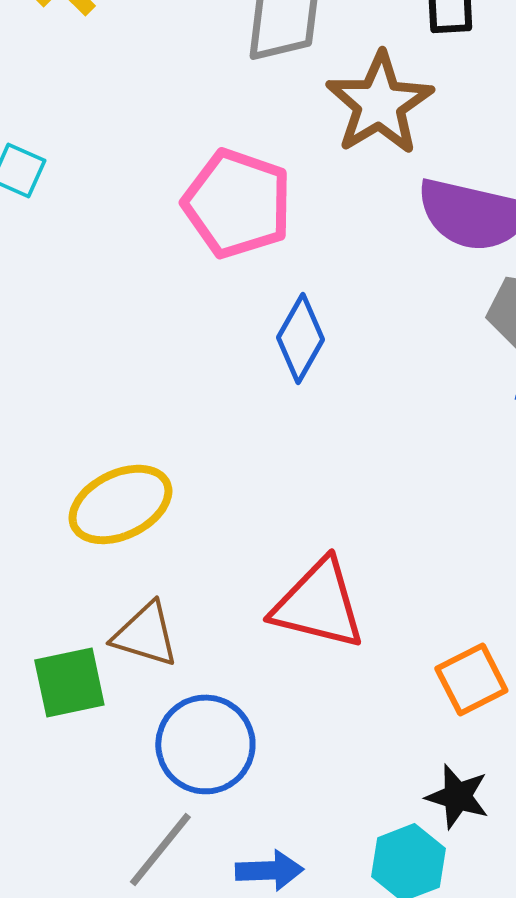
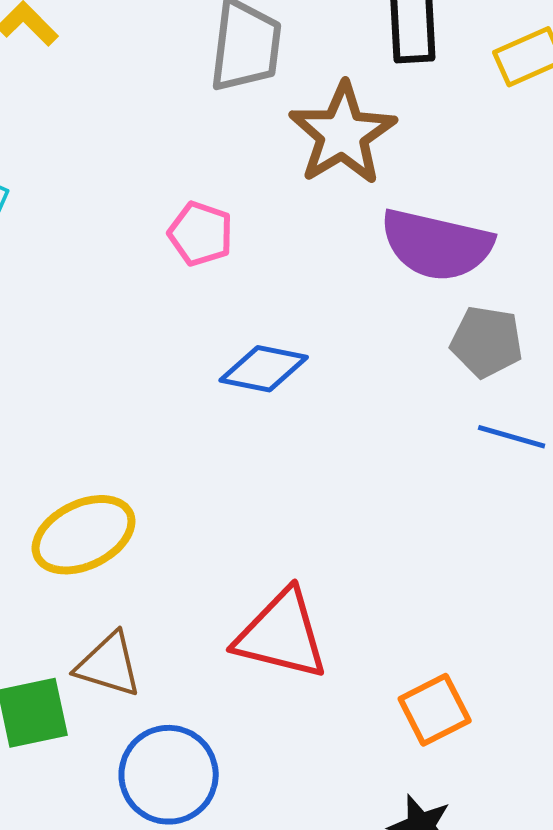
pink pentagon: (237, 203) -> (201, 234), size x0.6
blue diamond: (300, 338) -> (264, 369), turned 72

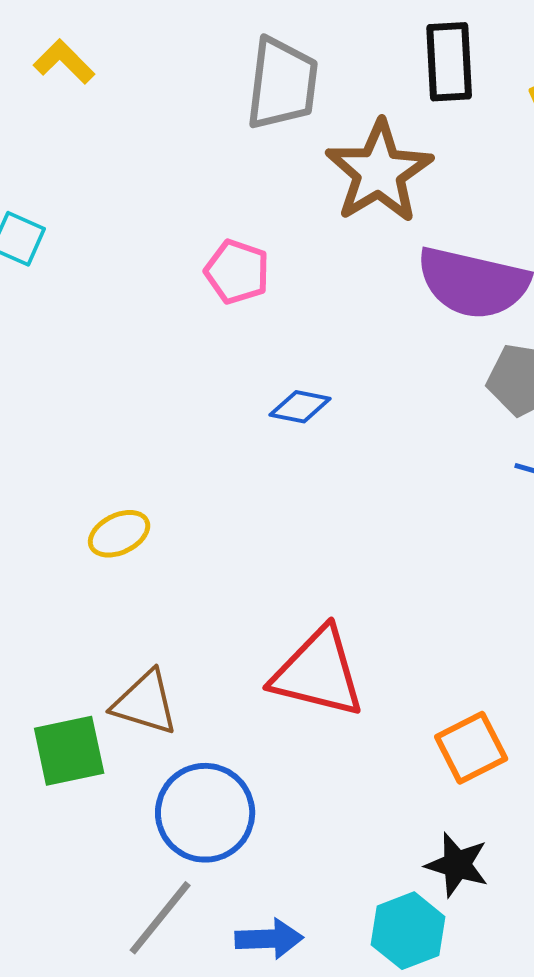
blue diamond: (264, 369) -> (300, 407), size x0.7
yellow ellipse: (84, 535) -> (119, 534), moved, size x0.6

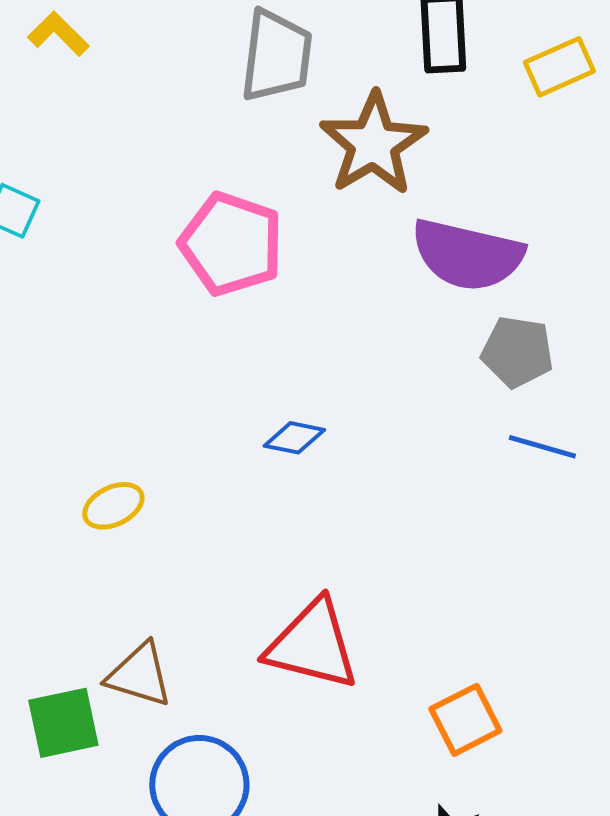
pink pentagon: (237, 272) -> (231, 244), size x1.6
blue diamond: (300, 407) -> (294, 438), moved

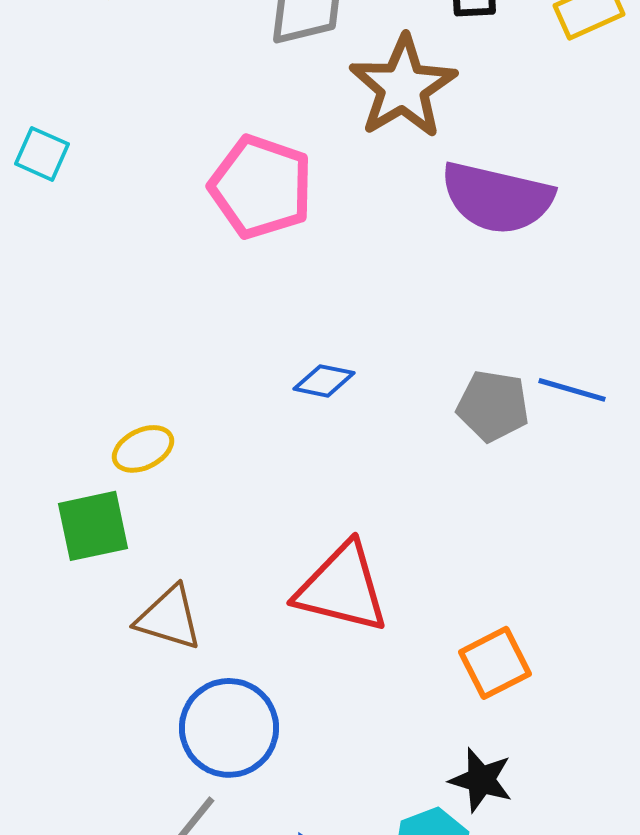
gray pentagon: (517, 352) -> (493, 406), moved
green square: (63, 723) -> (93, 526), moved

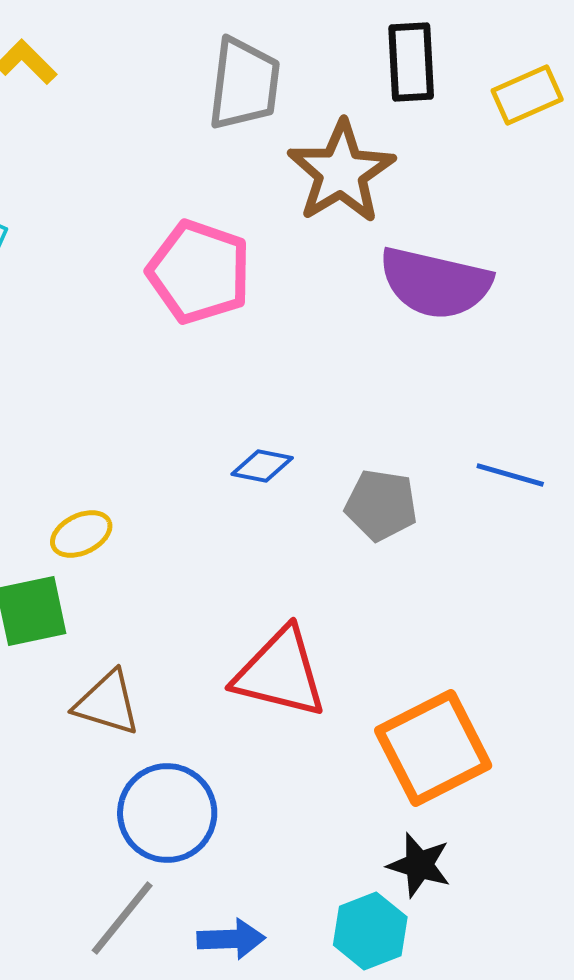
gray pentagon: (493, 406) -> (381, 505), moved
orange square: (495, 663) -> (433, 748), size x1.6

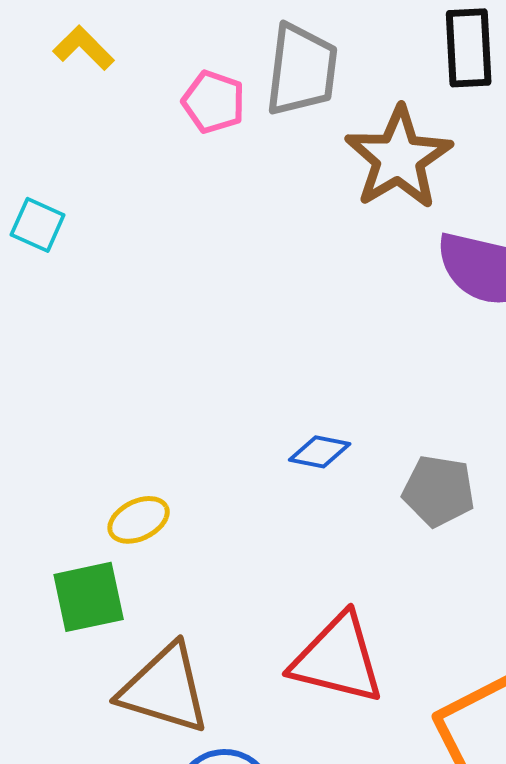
pink pentagon: (199, 272) -> (214, 102), moved, size x0.6
brown triangle: (107, 703) -> (165, 689), size x1.4

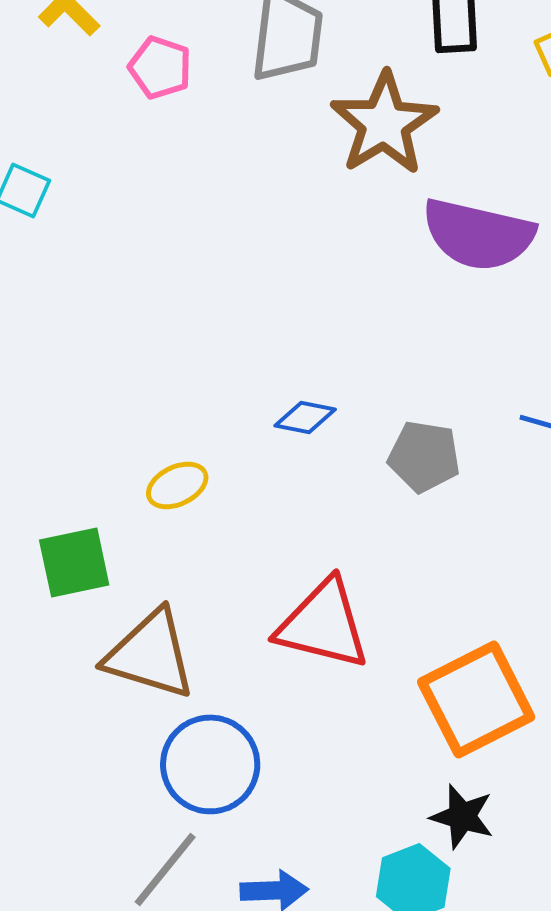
pink pentagon: (214, 102) -> (160, 67), moved
yellow ellipse: (139, 520) -> (177, 485), moved

